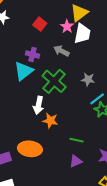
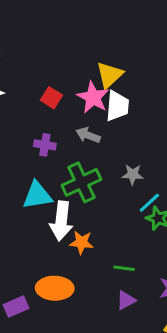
pink star: (67, 26) -> (93, 97), size x1.5
cyan triangle: (23, 71) -> (37, 195), moved, turned 35
green cross: (54, 81) -> (81, 182), turned 30
white arrow: (38, 105) -> (61, 221), size x1.4

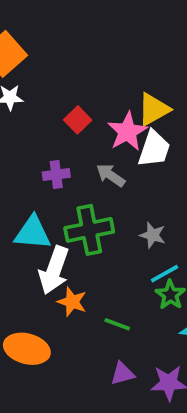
purple cross: (45, 145) -> (56, 175), turned -30
green line: (124, 268) -> (117, 324), moved
purple triangle: (126, 300) -> (123, 374), moved

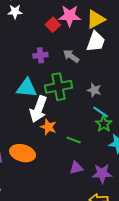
pink star: (127, 132) -> (70, 16), moved, turned 30
cyan line: (165, 274) -> (101, 112), turned 63

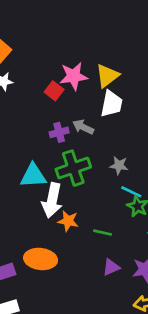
purple cross: (40, 55) -> (59, 132), moved

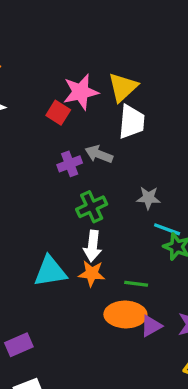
green cross: (73, 168) -> (92, 207), size x0.7
cyan triangle: (33, 176) -> (50, 271), moved
white arrow: (52, 200) -> (93, 246), moved, size x0.7
orange ellipse: (41, 259) -> (125, 314), moved

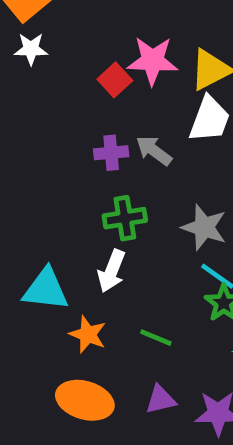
gray star: (149, 198) -> (204, 227), size x1.4
orange star: (92, 273) -> (88, 334), moved
orange ellipse: (125, 314) -> (85, 400), moved

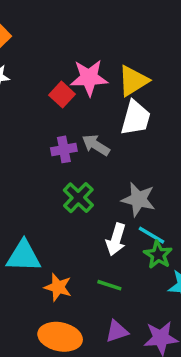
green cross: (125, 218) -> (78, 198), turned -32
white arrow: (112, 271) -> (116, 239), moved

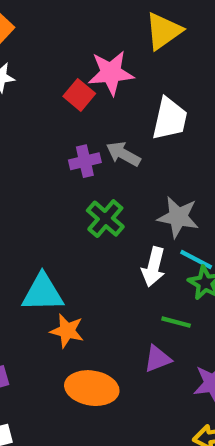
yellow triangle: (133, 81) -> (164, 31), moved
green line: (109, 285) -> (176, 322), moved
orange star: (58, 287) -> (67, 331), moved
purple triangle: (117, 331) -> (158, 359), moved

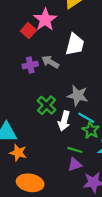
pink star: (111, 73) -> (45, 20), turned -30
green cross: (105, 219) -> (46, 105), moved
purple triangle: (158, 359) -> (75, 164), moved

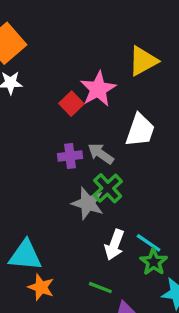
gray star: (78, 96) -> (88, 203), moved
green cross: (46, 105) -> (108, 188), moved
green line: (75, 150) -> (100, 288), moved

